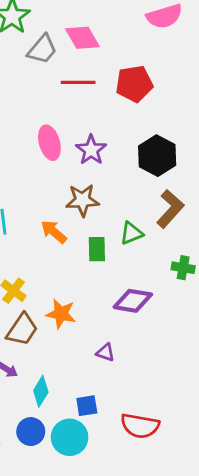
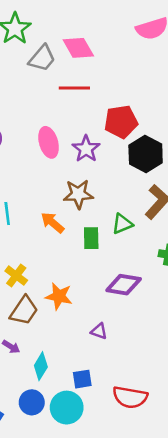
red pentagon: (134, 84) -> (121, 122), moved

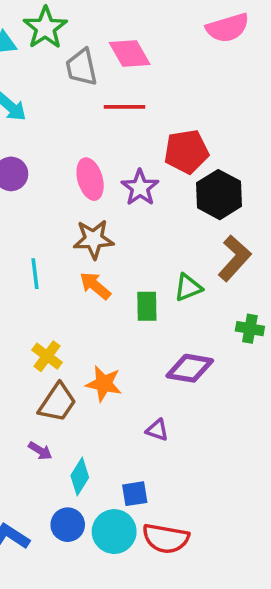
gray trapezoid: (42, 58) -> (81, 67), turned 128
brown star: (78, 194) -> (93, 239), moved
red semicircle: (130, 397) -> (166, 538), moved

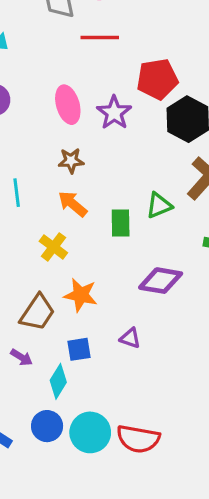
brown star: (93, 239) -> (71, 161), size x0.7
yellow cross: (47, 356) -> (53, 247), moved
blue square: (135, 494) -> (79, 349), moved

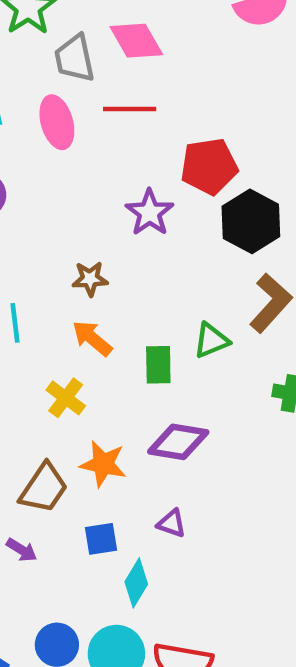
pink ellipse: (68, 105) -> (57, 122), moved
purple diamond: (161, 281) -> (178, 442), moved
cyan diamond: (58, 381) -> (136, 583), moved

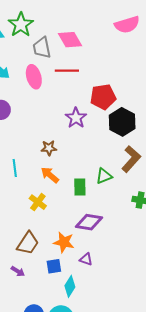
orange star: (103, 464) -> (64, 242), moved

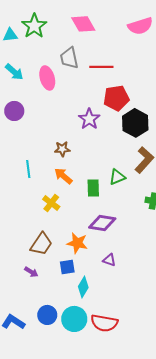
pink diamond: (70, 40) -> (83, 24), moved
gray trapezoid: (42, 48) -> (69, 58), moved
red line: (67, 71) -> (101, 67), moved
purple triangle: (86, 259) -> (109, 260), moved

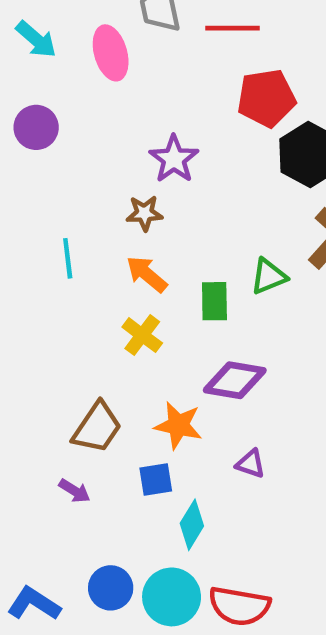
purple star: (89, 119) -> (174, 159), moved
yellow cross: (51, 203) -> (142, 335), moved

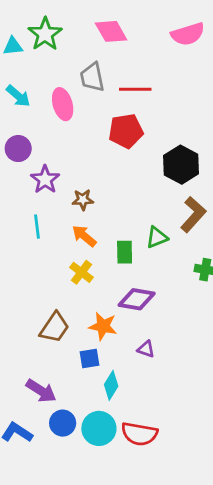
red pentagon: (266, 98) -> (126, 131), moved
purple star: (174, 159) -> (45, 179), moved
purple arrow: (74, 491) -> (41, 391), moved, size x1.6

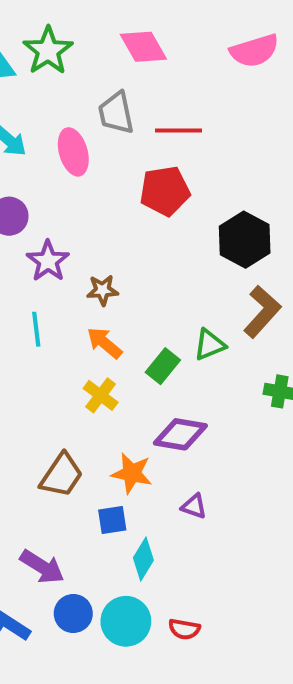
green rectangle: (125, 252) -> (163, 366), turned 40
red semicircle: (139, 434) -> (184, 629), size x0.6

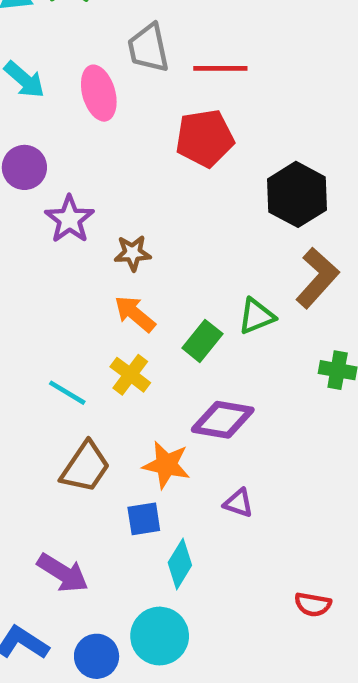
cyan line: (36, 329) -> (67, 393), moved, turned -52
blue circle: (73, 613) -> (97, 656), moved
red semicircle: (184, 629) -> (313, 604), moved

